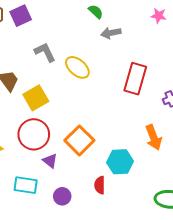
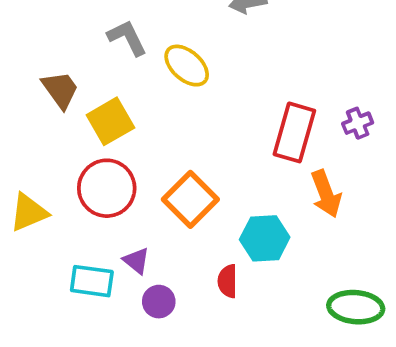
red rectangle: (135, 79) -> (294, 132), moved
purple triangle: (50, 161) -> (136, 261), moved

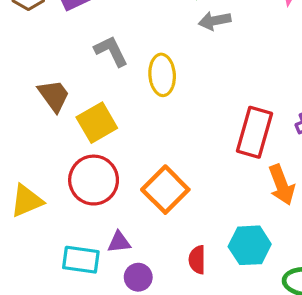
yellow ellipse: (187, 66) -> (162, 75), turned 45
cyan hexagon: (265, 238) -> (250, 245), moved
purple triangle: (136, 261) -> (119, 242), turned -45

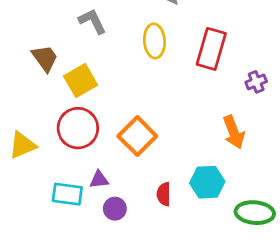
yellow ellipse: (162, 75) -> (154, 41), moved
red rectangle: (255, 132) -> (211, 49), moved

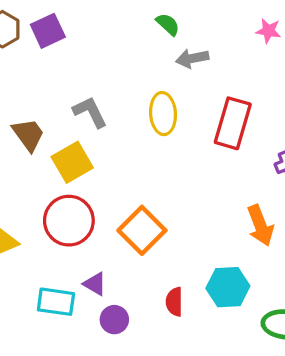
gray L-shape: (92, 21) -> (90, 112), moved
purple triangle: (99, 180) -> (95, 284), turned 36

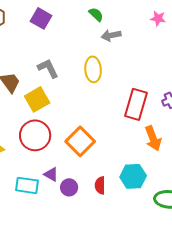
purple square: (48, 31) -> (41, 18), moved, turned -35
red rectangle: (233, 123) -> (136, 104), moved
purple circle: (114, 320) -> (69, 187), moved

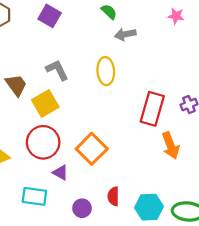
purple triangle: (51, 174) -> (60, 173), moved
cyan hexagon: (133, 176) -> (149, 207), moved
purple circle: (69, 187) -> (82, 208), moved

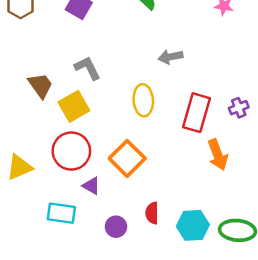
gray arrow: (125, 34) -> (171, 57), moved
yellow ellipse: (106, 71) -> (143, 100), moved

